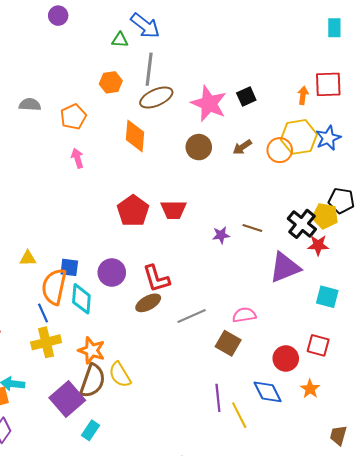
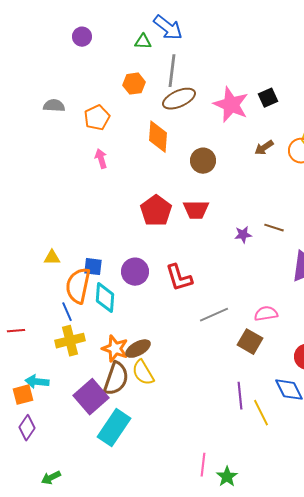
purple circle: (58, 16) -> (82, 37), moved
brown circle: (199, 147) -> (203, 161), moved
brown ellipse: (148, 303) -> (138, 349), moved
cyan rectangle: (91, 430) -> (114, 428), size x1.8

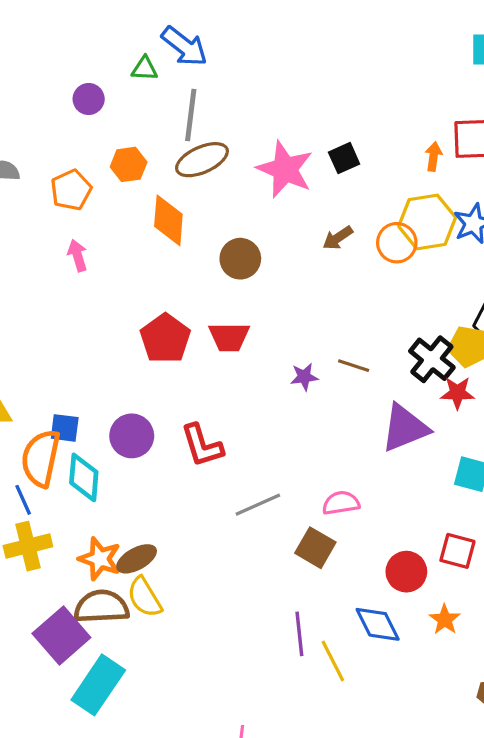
purple circle: (82, 37) -> (89, 99), moved
orange hexagon: (134, 84) -> (129, 164), moved
brown semicircle: (116, 379) -> (101, 607), turned -112

